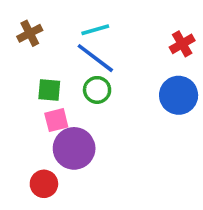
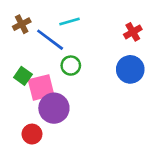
blue line: (95, 58) -> (50, 40), moved
green square: (49, 90) -> (23, 76), moved, turned 30
pink square: (56, 120) -> (41, 87), size x1.5

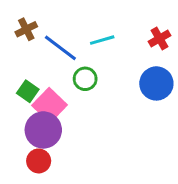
cyan line: (69, 22) -> (102, 40), moved
pink square: (41, 87) -> (49, 105), turned -32
purple circle: (54, 108) -> (43, 130), moved

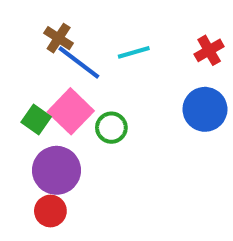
brown cross: (26, 29) -> (59, 38), moved, turned -30
green circle: (85, 79) -> (111, 128), moved
pink square: (49, 105) -> (71, 111), moved

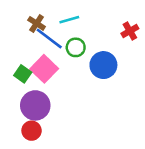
cyan line: (134, 52) -> (69, 20), moved
blue circle: (205, 109) -> (103, 65), moved
green circle: (111, 128) -> (76, 47), moved

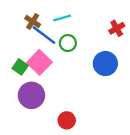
blue circle: (103, 65) -> (105, 64), moved
red circle: (32, 131) -> (67, 120), moved

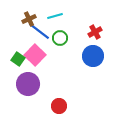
brown cross: (33, 21) -> (29, 19), turned 32
red cross: (117, 28) -> (95, 32), moved

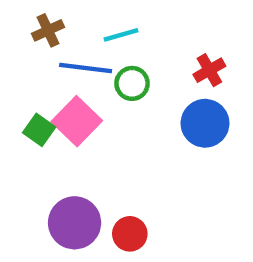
brown cross: (29, 19) -> (48, 30), moved
blue line: (39, 31) -> (86, 68), turned -30
purple circle: (28, 84) -> (75, 223), moved

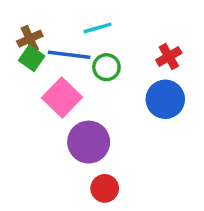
brown cross: (48, 30) -> (30, 39), moved
green square: (39, 130) -> (32, 58), moved
purple circle: (75, 223) -> (89, 142), moved

